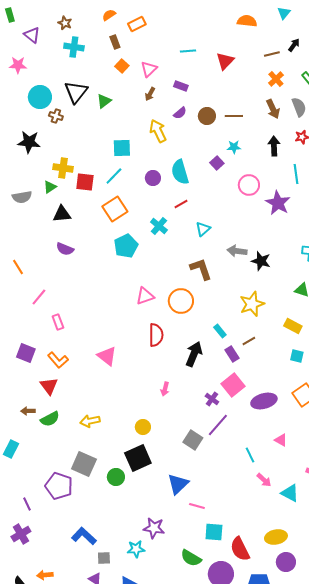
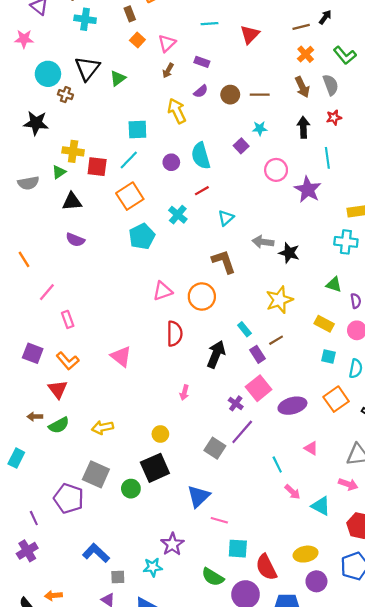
purple star: (154, 528) -> (172, 544), turned 30

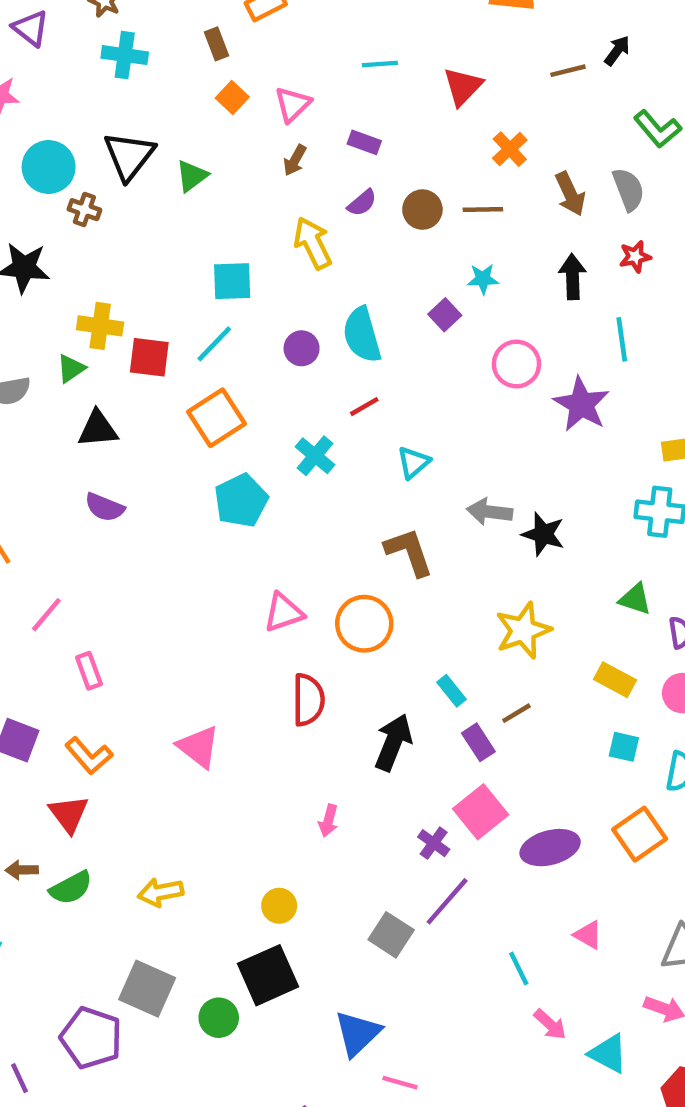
orange cross: (306, 54) -> (510, 149), moved

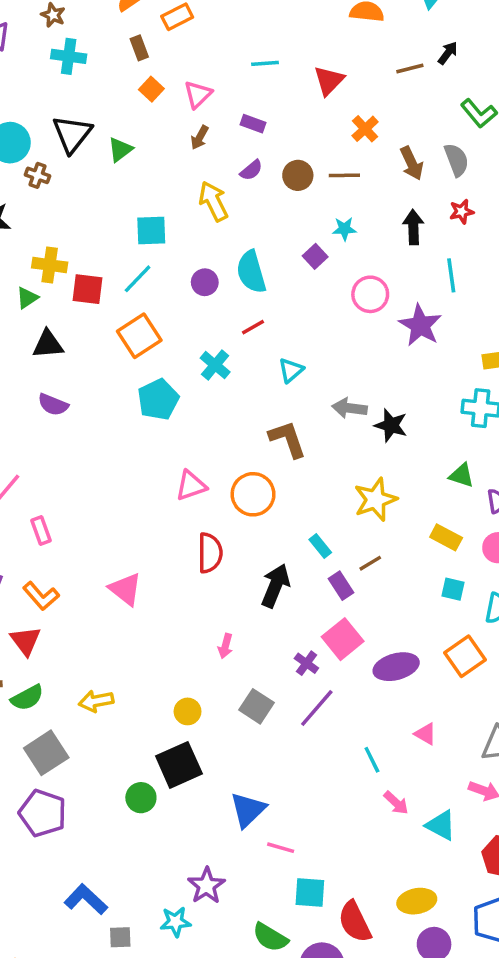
gray square: (391, 935) -> (256, 706), moved
gray square: (147, 989) -> (46, 753), moved, turned 33

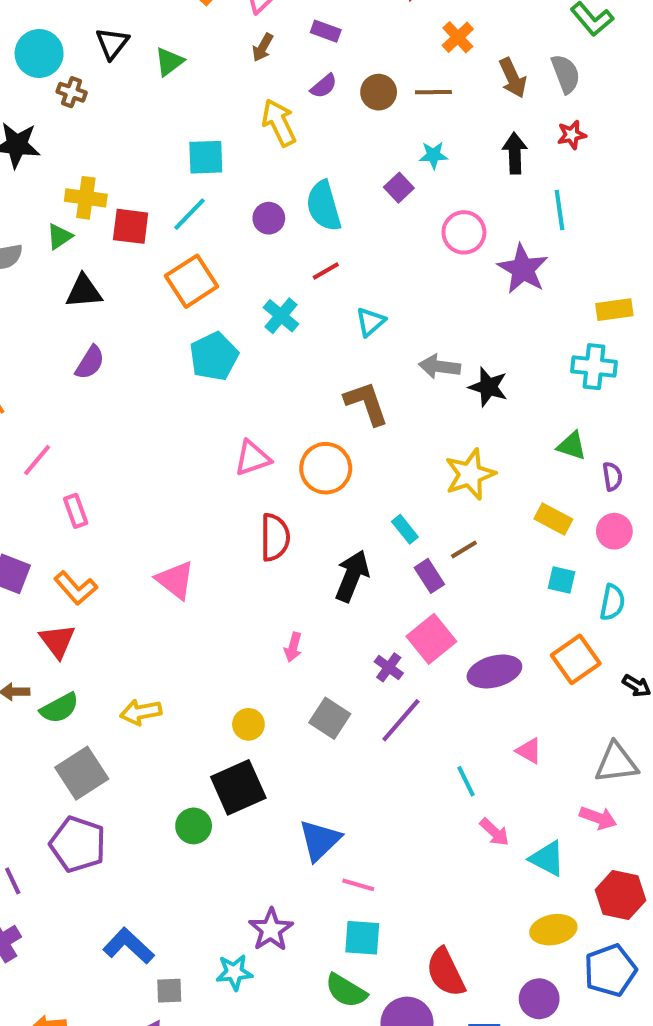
black triangle: (72, 134) -> (112, 43), size x0.7
purple semicircle: (53, 405) -> (90, 362), turned -80
cyan square: (310, 892) -> (362, 938), moved
yellow ellipse: (417, 901) -> (553, 930), moved

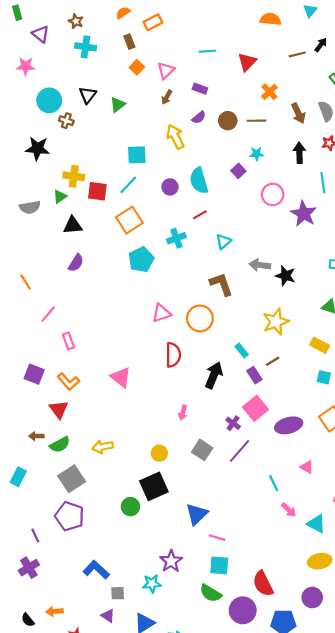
cyan cross: (281, 316) -> (176, 238), turned 30

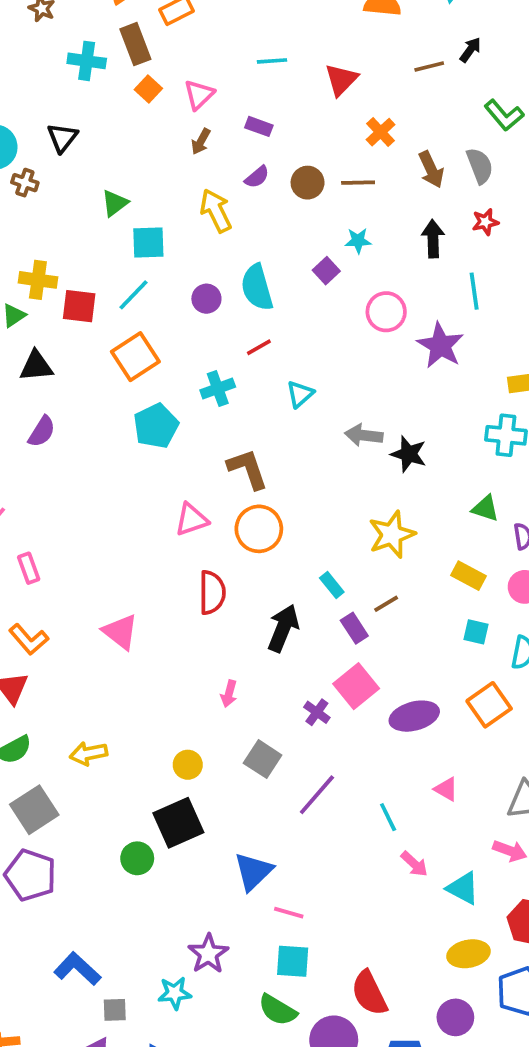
brown rectangle: (129, 42) -> (135, 44), size x1.5
cyan cross: (86, 47) -> (87, 61), moved
green triangle: (118, 105) -> (115, 203), moved
brown L-shape: (221, 284) -> (248, 469), moved
purple line: (239, 451) -> (317, 795), moved

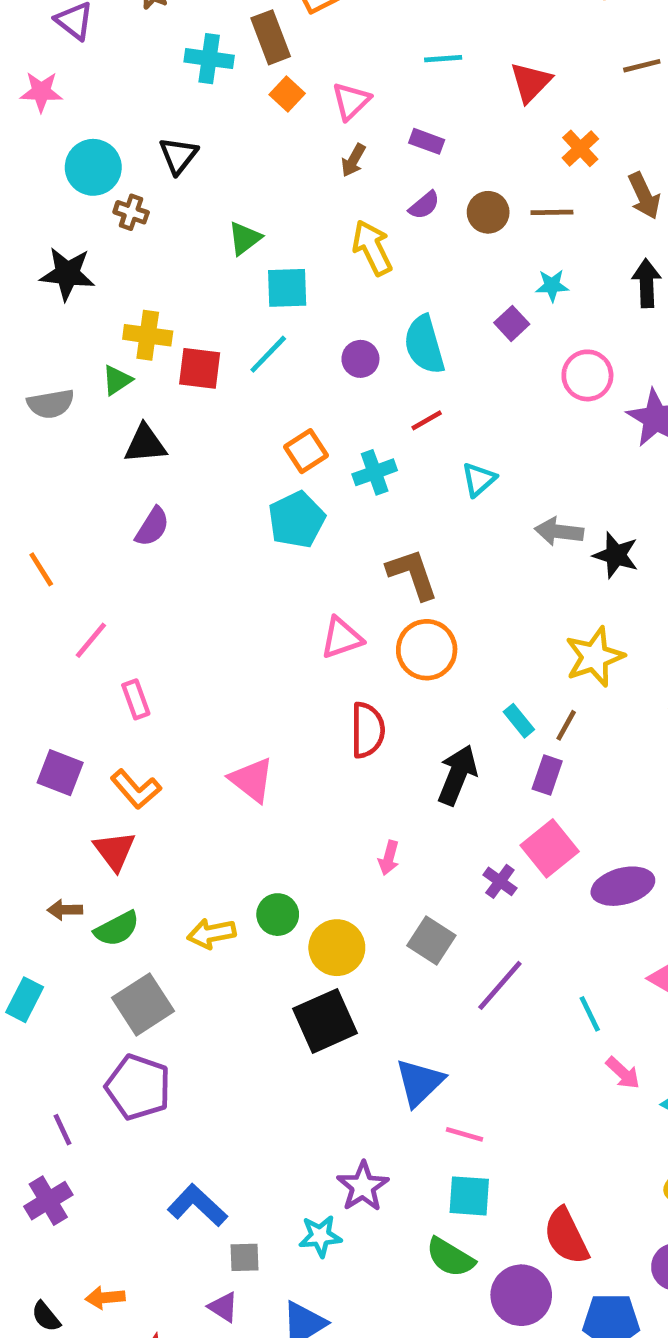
orange square: (135, 357) -> (306, 451), moved, size x0.7
brown line: (386, 604) -> (566, 725), moved, turned -30
purple rectangle: (354, 628) -> (547, 775), turned 52
yellow circle: (188, 765) -> (337, 948), size x1.5
green circle: (137, 858) -> (278, 915), moved

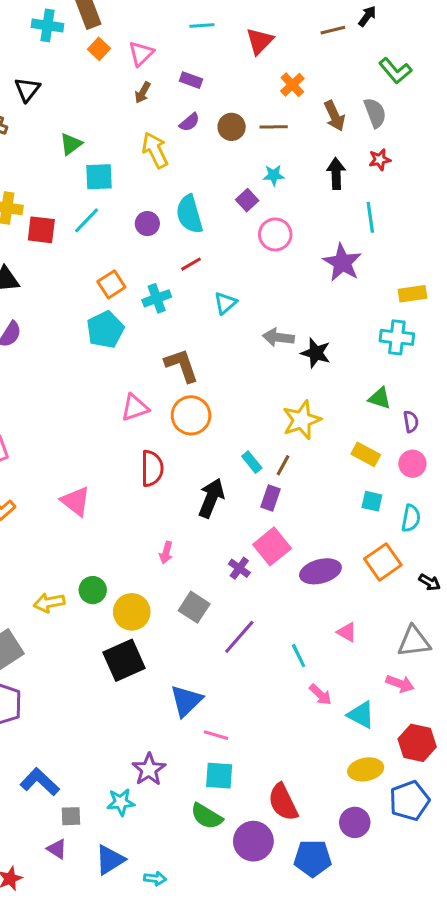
pink circle: (587, 375) -> (275, 234), moved

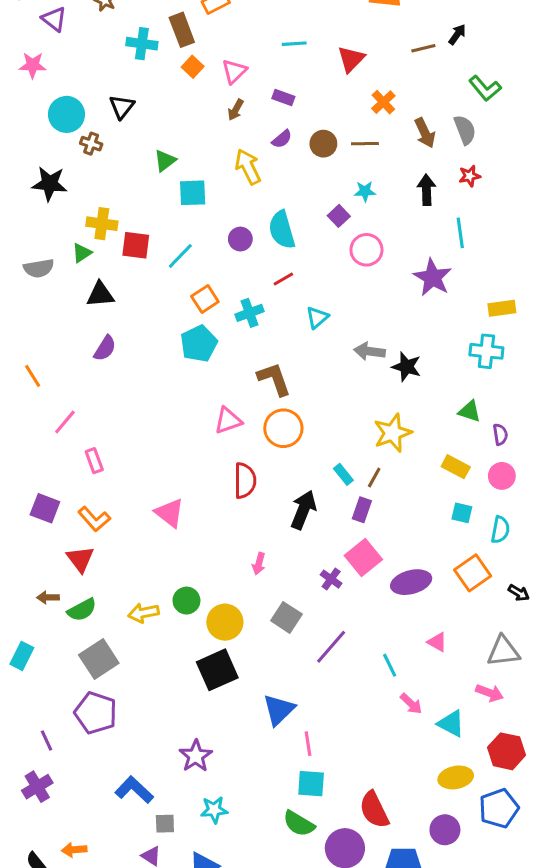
cyan line: (87, 220) -> (180, 256), moved
pink line: (216, 735) -> (308, 744), turned 65
purple star: (149, 769) -> (196, 756), moved

